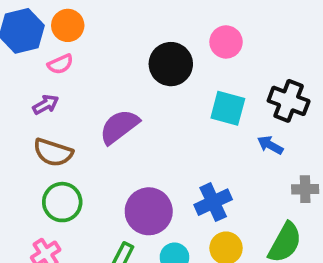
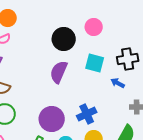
black cross: (289, 101) -> (128, 59), turned -30
purple semicircle: (119, 127) -> (59, 72), moved, turned -30

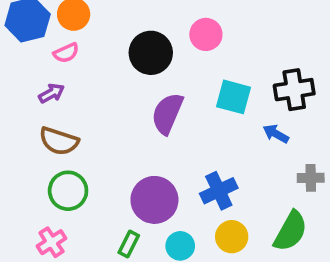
pink circle: (94, 27) -> (206, 34), moved
black circle: (64, 39) -> (151, 53), moved

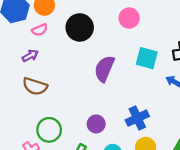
black circle: (151, 53) -> (80, 27), moved
green circle: (68, 191) -> (49, 130), moved
purple circle: (154, 200) -> (96, 124), size x0.6

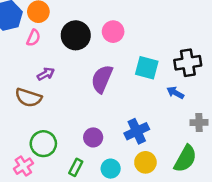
pink circle: (129, 18) -> (113, 32), moved
pink semicircle: (40, 30) -> (33, 38), turned -42
purple arrow: (30, 56) -> (46, 74), moved

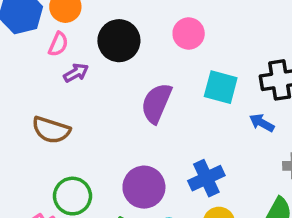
pink circle: (113, 32) -> (189, 34), moved
purple arrow: (46, 74) -> (76, 73), moved
purple circle: (93, 137) -> (144, 187), size x1.5

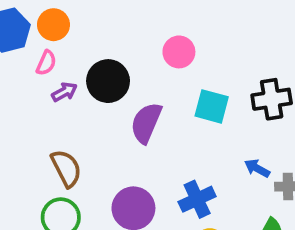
black circle: (119, 41) -> (108, 81), moved
blue arrow: (262, 123) -> (257, 168), moved
brown semicircle: (51, 130) -> (66, 168), moved, turned -135

